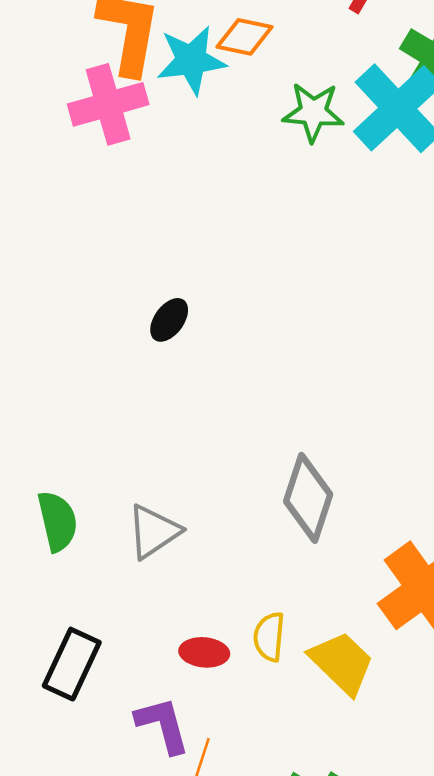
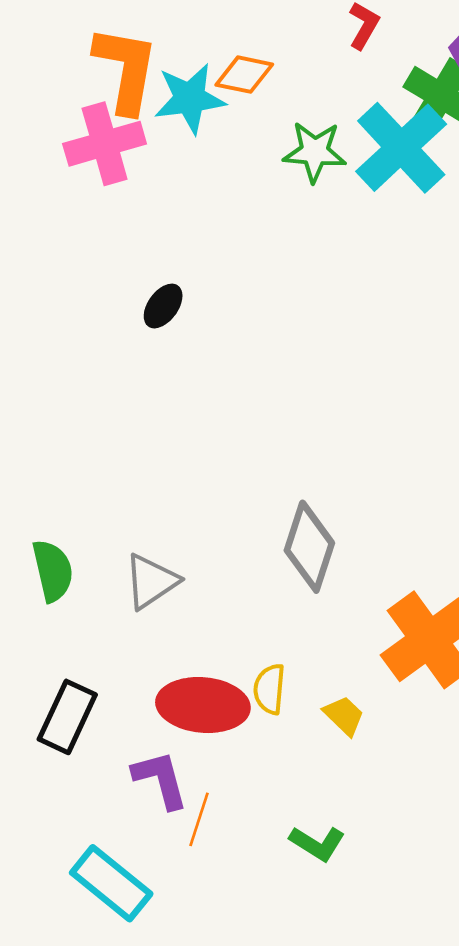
black ellipse: (169, 320) -> (163, 306), moved
red ellipse: (204, 652) -> (203, 705), size x1.8
yellow trapezoid: (342, 663) -> (344, 716), size x0.6

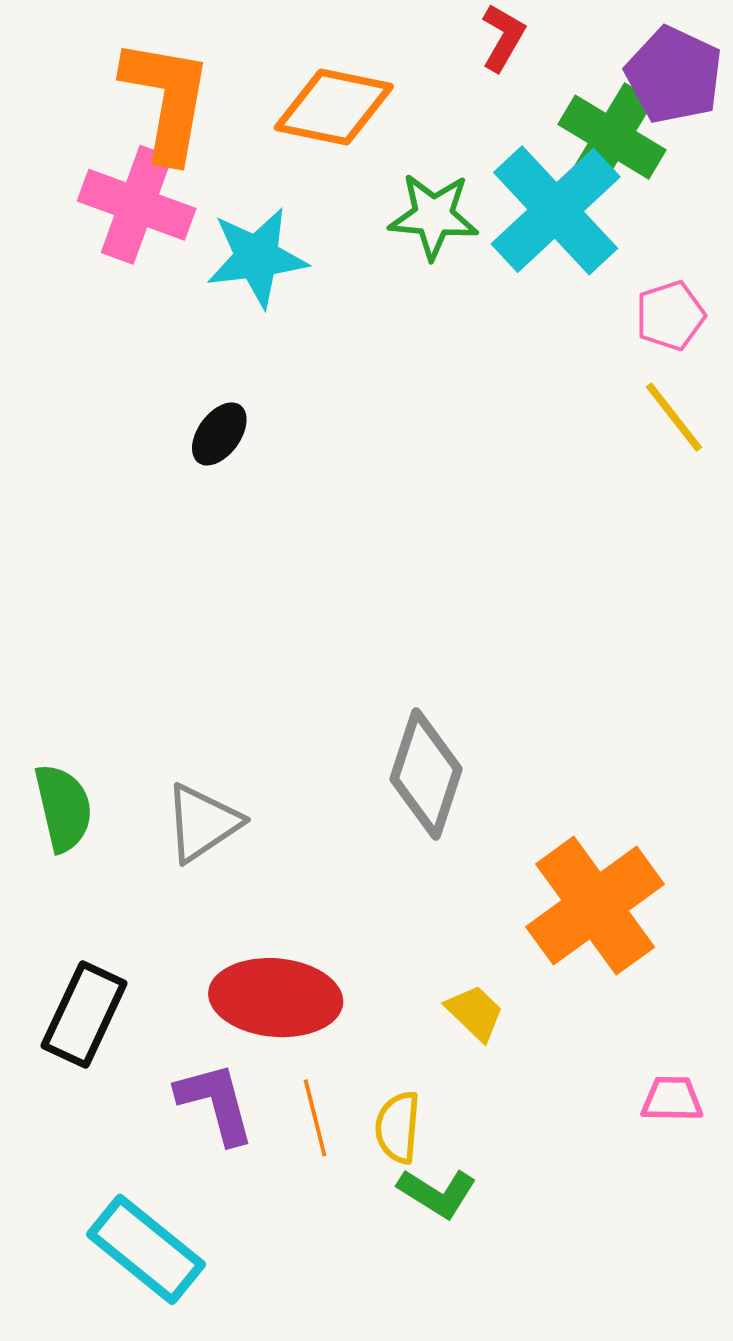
orange diamond: (244, 75) -> (334, 107), size x1.4
cyan star: (190, 99) -> (257, 257), moved
pink cross: (105, 144) -> (137, 205), turned 36
yellow semicircle: (269, 689) -> (398, 1127), moved
orange line: (199, 819) -> (315, 1118), moved, turned -32

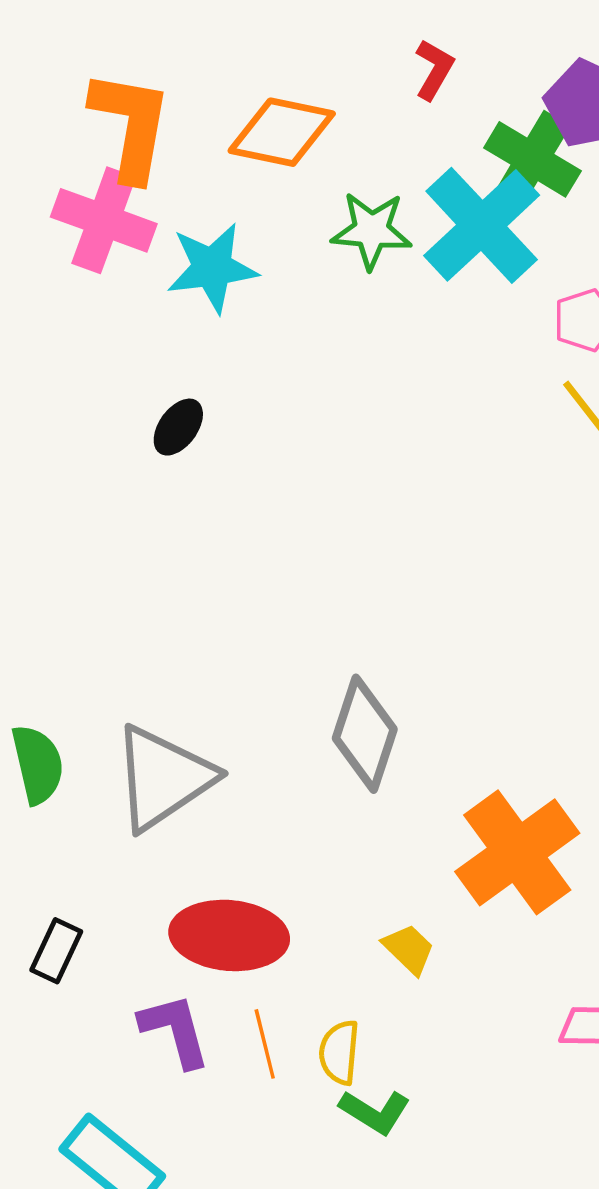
gray triangle: (202, 823) -> (163, 778), size x1.5
black rectangle: (84, 1015) -> (56, 951), size x0.7

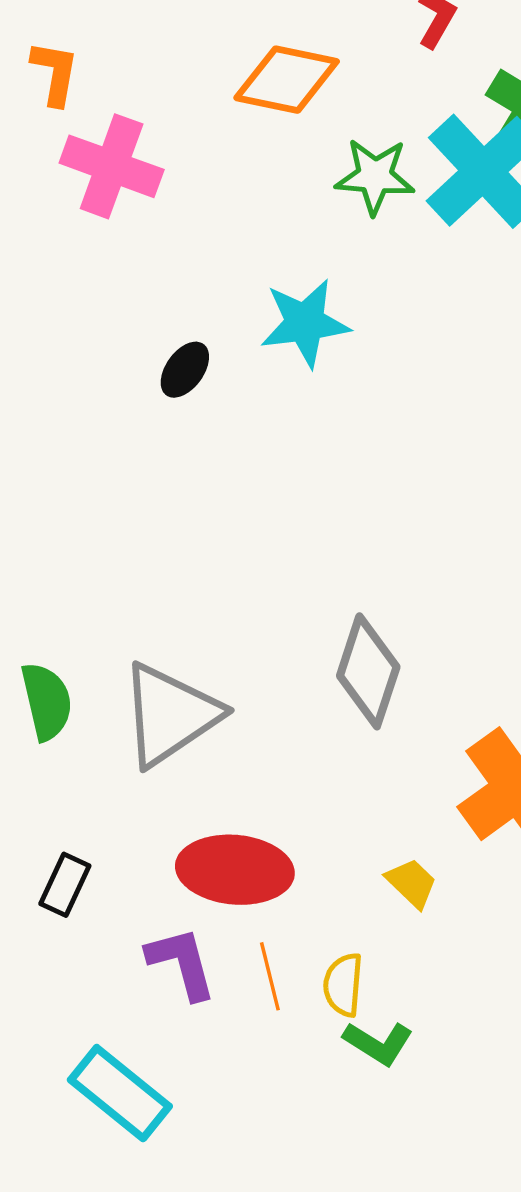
orange L-shape: (131, 125) -> (55, 73), moved, size x0.6
cyan star: (212, 268) -> (305, 323), moved

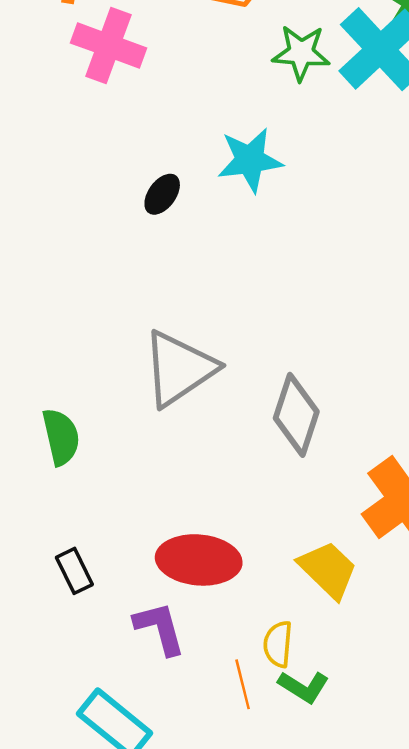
gray triangle: (170, 715) -> (179, 369), moved
yellow trapezoid: (412, 883) -> (328, 570), size x1.6
black rectangle: (65, 885) -> (74, 571), turned -51
orange line: (270, 976) -> (243, 684), moved

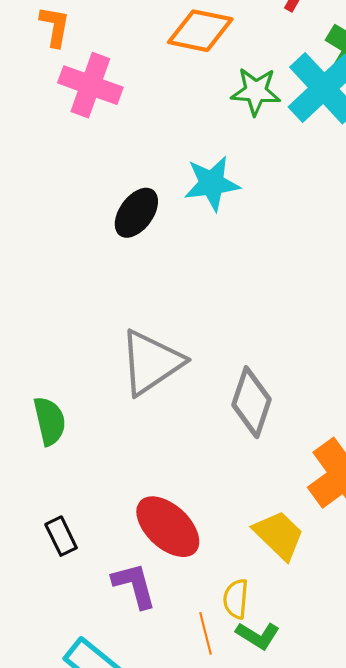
black ellipse: (162, 194) -> (136, 213), size x1.4
red ellipse: (199, 560) -> (168, 527), turned 38

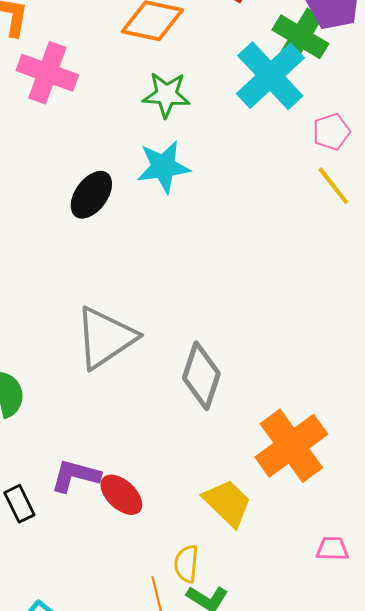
green star: (256, 91) -> (166, 95), moved
red ellipse: (168, 527) -> (121, 495), size x0.7
purple L-shape: (134, 585) -> (75, 476), moved, turned -60

